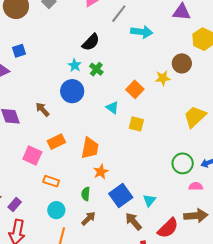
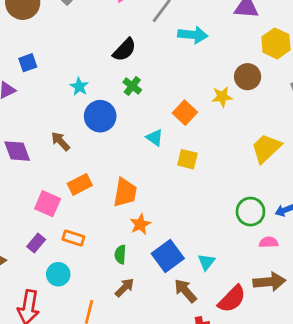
cyan star: (75, 65) -> (79, 87), moved
purple rectangle: (15, 205) -> (36, 243), moved
cyan circle: (56, 210) -> (58, 274), moved

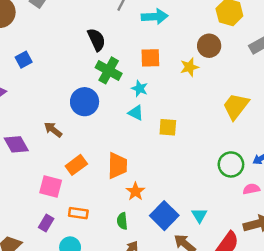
black semicircle: (124, 50) -> (96, 40), turned -60
blue square: (28, 63) -> (24, 60), moved
green cross: (132, 86) -> (109, 70), size x1.5
cyan star: (79, 87) -> (140, 89), moved
orange square: (185, 113) -> (150, 58), moved, turned -35

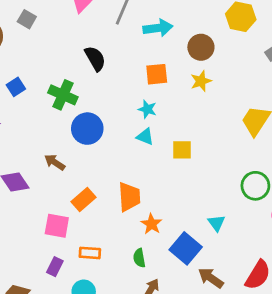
brown circle: (209, 46) -> (201, 47), moved
green cross: (109, 70) -> (63, 95), moved
cyan triangle: (199, 215) -> (216, 223), moved

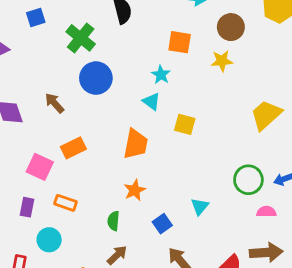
orange trapezoid: (129, 197) -> (136, 144), moved
blue square: (186, 248) -> (162, 224), size x0.6
purple rectangle: (55, 267) -> (27, 207), turned -30

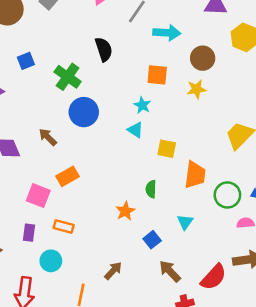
orange trapezoid: (136, 144) -> (195, 175), moved
green semicircle: (113, 221) -> (151, 189), moved

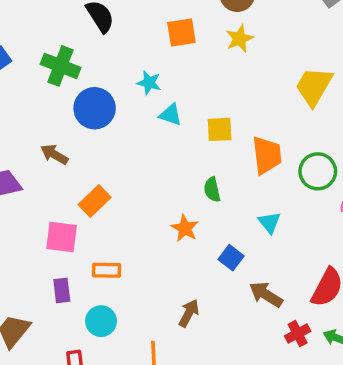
cyan star: (142, 105) -> (149, 83), moved

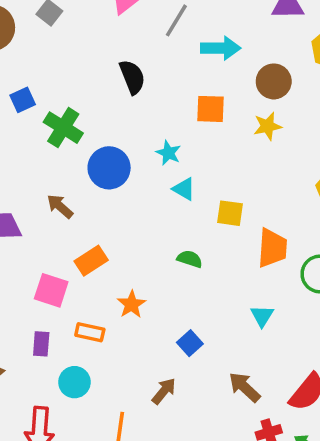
green cross: (61, 66) -> (63, 128), moved
green semicircle: (212, 190) -> (190, 259), moved, turned 110
orange star: (185, 228) -> (132, 304), moved
blue square: (231, 258) -> (190, 343), moved

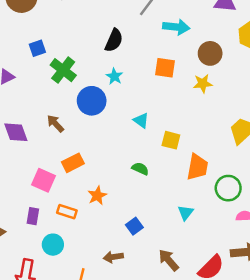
black semicircle: (132, 77) -> (114, 40), turned 40
cyan star: (168, 153) -> (114, 76), moved
brown arrow: (164, 391) -> (113, 257), turned -144

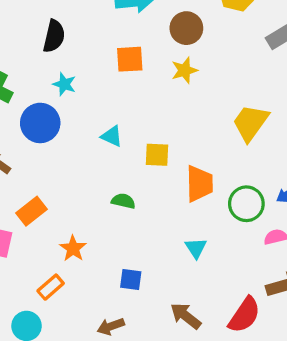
orange rectangle: (67, 212) -> (51, 287), moved, turned -48
blue square: (134, 226) -> (131, 280), turned -35

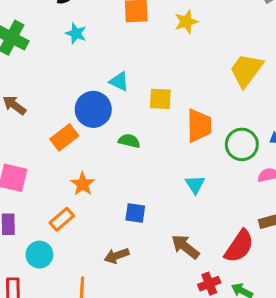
blue circle: (40, 123) -> (93, 109), moved
orange rectangle: (32, 211) -> (64, 137), moved

